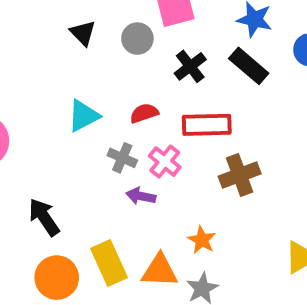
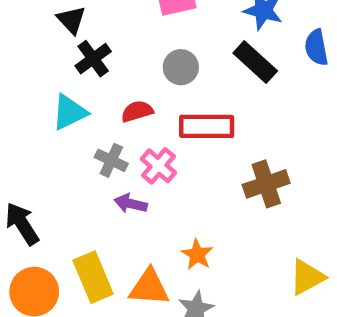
gray circle: (137, 39) -> (181, 67), moved
black cross: (190, 66) -> (93, 59), moved
brown cross: (240, 175) -> (266, 184), moved

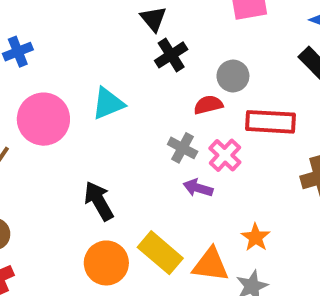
gray circle: (181, 67) -> (233, 76), moved
cyan triangle: (69, 112) -> (108, 103), moved
yellow rectangle: (93, 277) -> (160, 253), turned -30

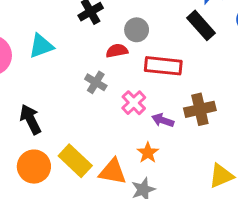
pink cross: (225, 155) -> (134, 103), moved
purple arrow: (198, 188) -> (163, 120), moved

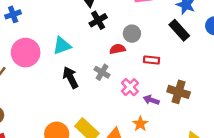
red rectangle: (163, 66) -> (152, 60), size x0.6
brown cross: (200, 109) -> (179, 92), turned 30
black arrow: (30, 119) -> (71, 77), moved

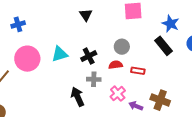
black cross: (98, 20) -> (89, 56), moved
red semicircle: (117, 49) -> (116, 65), moved
gray cross: (102, 72) -> (94, 79), turned -32
black arrow: (71, 77) -> (78, 97), moved

